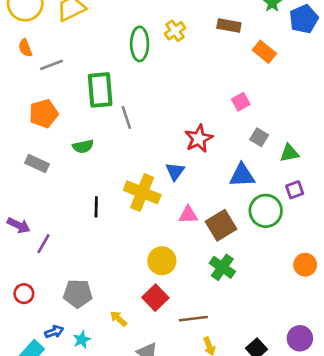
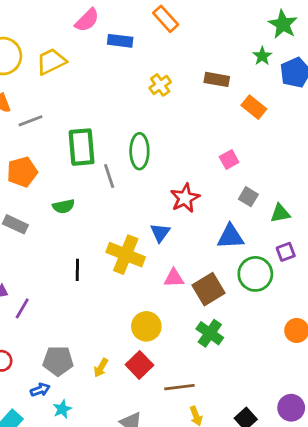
green ellipse: (140, 44) -> (139, 151), moved
yellow arrow: (119, 319) -> (101, 368), moved, turned -102
blue arrow: (54, 332) -> (40, 390), moved

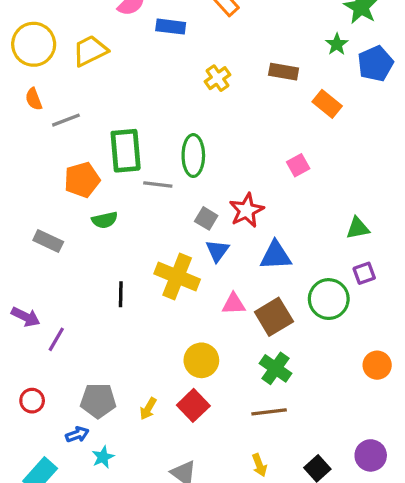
orange pentagon: (22, 172) -> (82, 180), moved
gray line: (109, 176) -> (158, 185), turned -65
gray square: (248, 197) -> (206, 218), moved
blue triangle: (230, 237) -> (276, 255), moved
brown line: (179, 387) -> (269, 412), moved

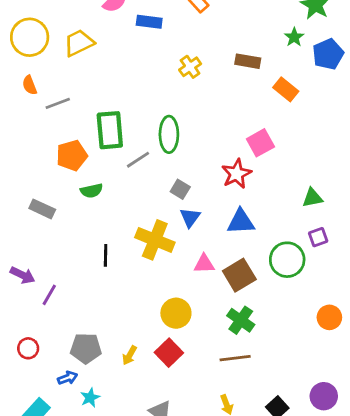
pink square: (298, 165) -> (260, 143), size x1.4
gray line: (158, 185) -> (138, 160), turned -40
red star: (247, 210) -> (236, 174), moved

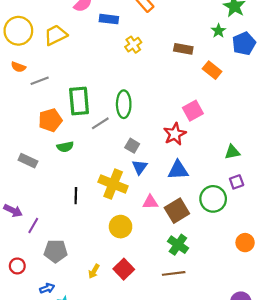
yellow cross: (190, 67) -> (133, 45), moved
orange semicircle: (30, 85) -> (18, 67), turned -48
yellow circle: (176, 313) -> (121, 227), moved
gray pentagon: (86, 348) -> (56, 251), moved

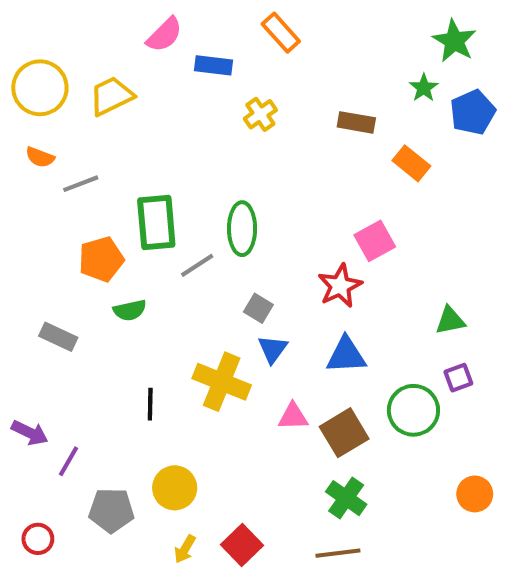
yellow circle: (121, 227) -> (175, 488), moved

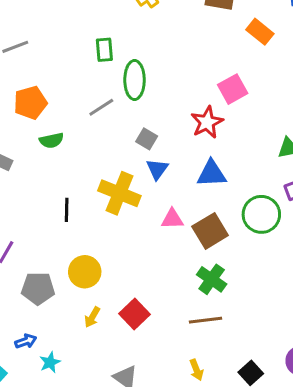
green rectangle: (156, 222) -> (104, 50), moved, size x0.6

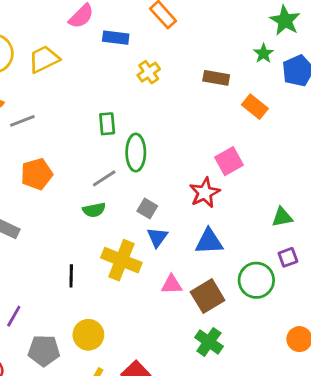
green semicircle: (51, 140) -> (94, 210), moved

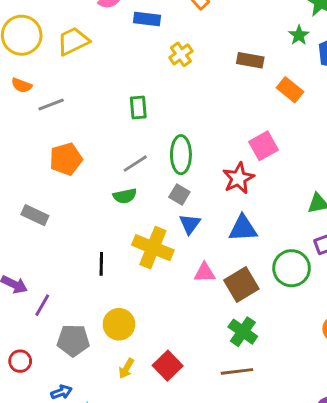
green ellipse: (136, 153) -> (181, 155), moved

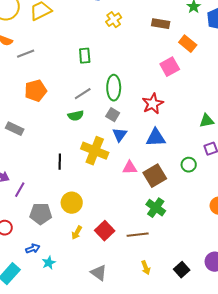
pink square: (264, 146) -> (170, 67), moved
green circle: (292, 268) -> (189, 165), size x0.6
brown line: (237, 371) -> (138, 235), moved

